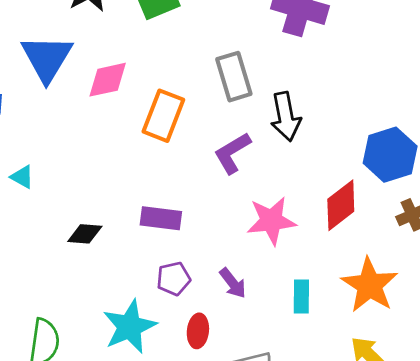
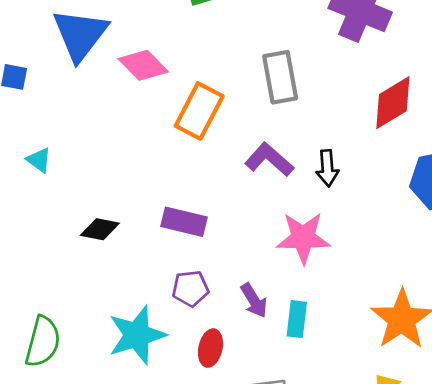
pink diamond: (108, 80) -> (143, 65), turned 51
black arrow: (286, 117) -> (327, 168), moved, size x0.7
purple L-shape: (232, 153) -> (269, 160), turned 66
red diamond: (341, 205) -> (393, 103), moved
cyan rectangle: (301, 297) -> (297, 319), moved

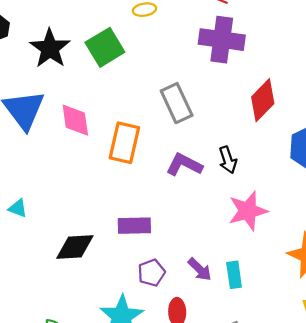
pink diamond: (143, 65) -> (75, 120), turned 51
black diamond: (100, 229) -> (75, 247), size x1.4
pink star: (303, 238) -> (248, 211), moved

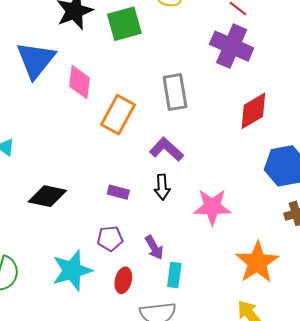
black arrow: (228, 160) -> (162, 187), moved
purple rectangle: (134, 226) -> (118, 192), moved, size x0.7
cyan rectangle: (234, 275) -> (174, 275), moved

